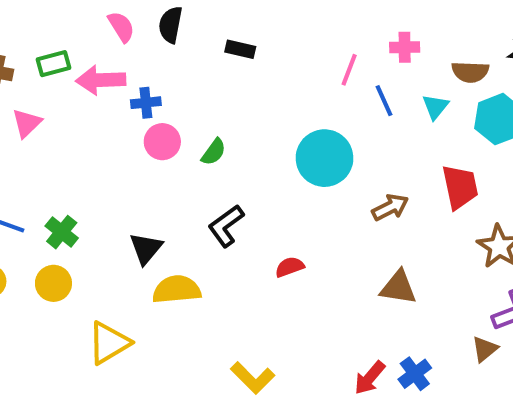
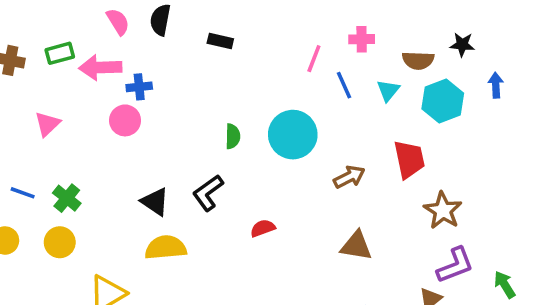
pink triangle: (27, 123) -> (47, 124), moved
pink circle: (162, 142) -> (125, 120), moved
green semicircle: (214, 152) -> (233, 136), moved, turned -35
black triangle: (146, 248) -> (155, 202), moved, turned -36

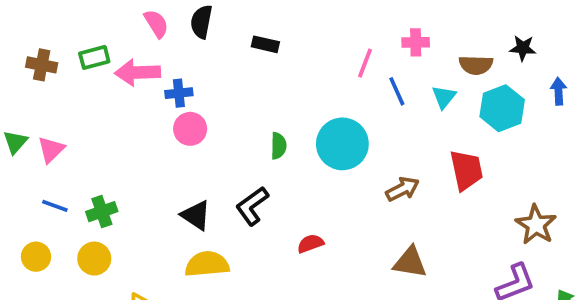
pink circle: (125, 120) -> (190, 129), moved
pink triangle: (47, 124) -> (51, 150), moved
green cross: (67, 198) -> (102, 212), turned 32
brown star: (443, 210) -> (536, 225), moved

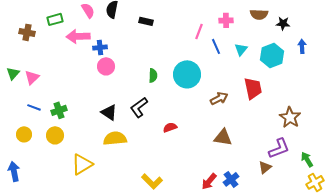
green rectangle: (94, 57) -> (55, 19), moved
brown semicircle: (476, 65) -> (259, 14), moved

